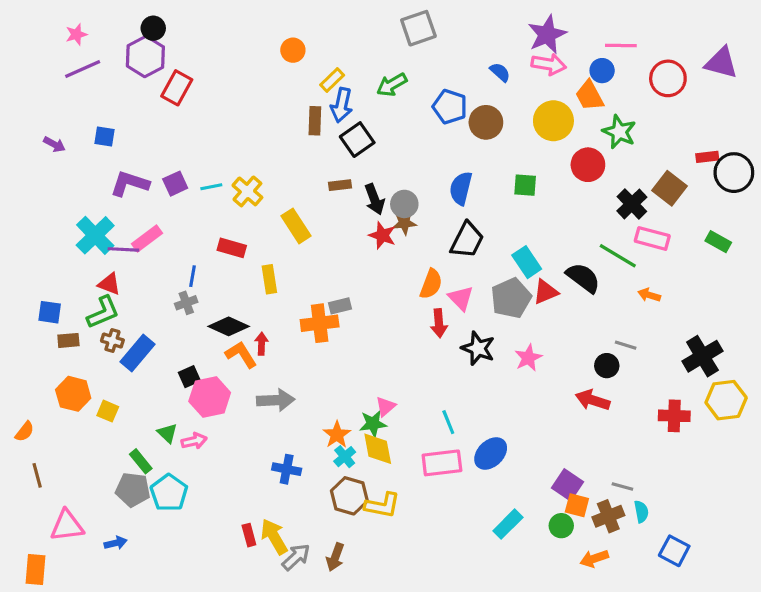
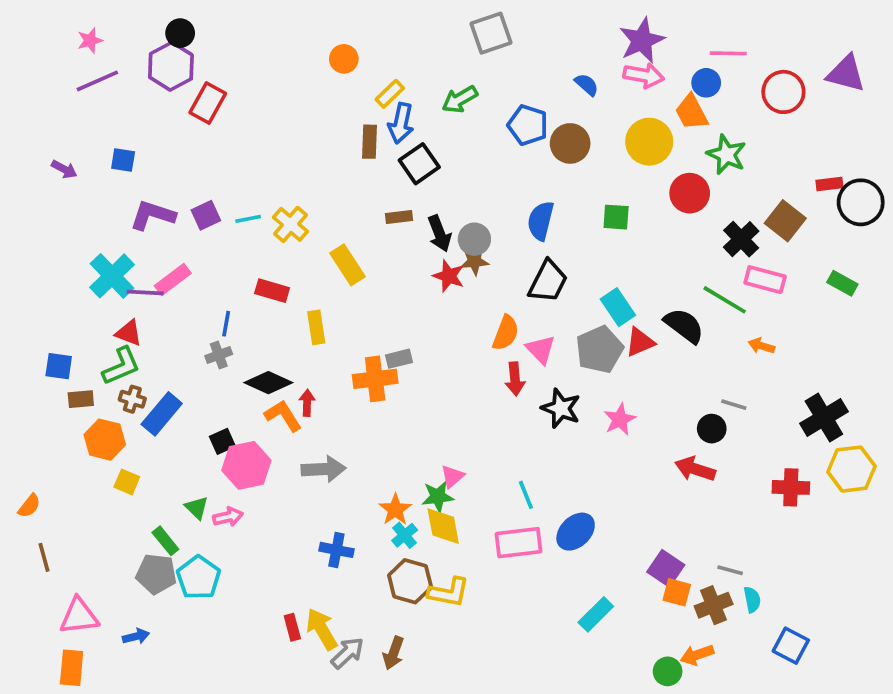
orange hexagon: (73, 394) -> (105, 440), moved
green circle: (561, 526) -> (668, 671), moved
orange rectangle: (36, 570) -> (72, 668), moved

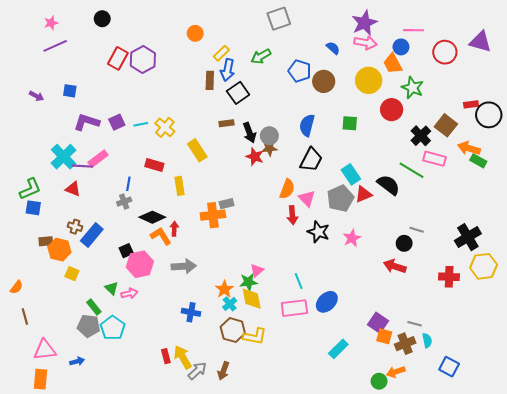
purple hexagon: (171, 66) -> (143, 59), moved
orange arrow: (761, 346) -> (469, 148), moved, size x1.5
green L-shape: (121, 366) -> (30, 189), moved
brown rectangle: (81, 399) -> (46, 241), moved

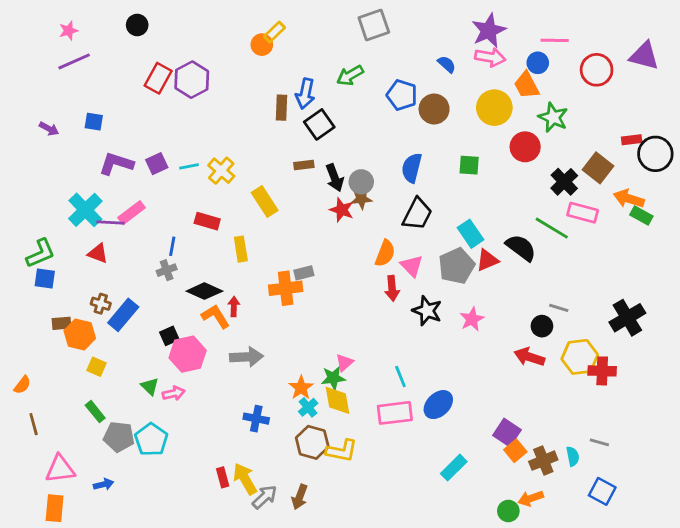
yellow rectangle: (221, 53) -> (274, 32), moved
yellow hexagon: (484, 266) -> (580, 357), moved
green rectangle: (94, 307) -> (95, 412), moved
gray line: (415, 324) -> (599, 442), moved
orange square: (384, 336) -> (515, 451), turned 35

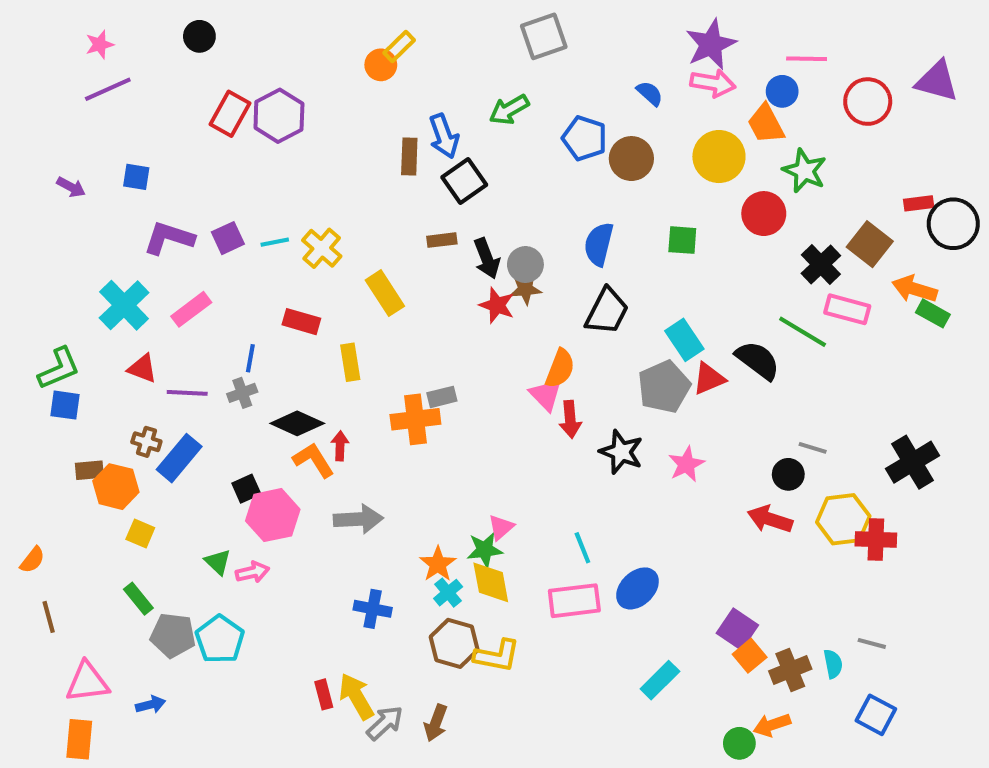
blue arrow: (305, 94) -> (444, 136), turned -32
purple line: (111, 222) -> (187, 393), moved
pink triangle: (412, 266) -> (546, 395), moved

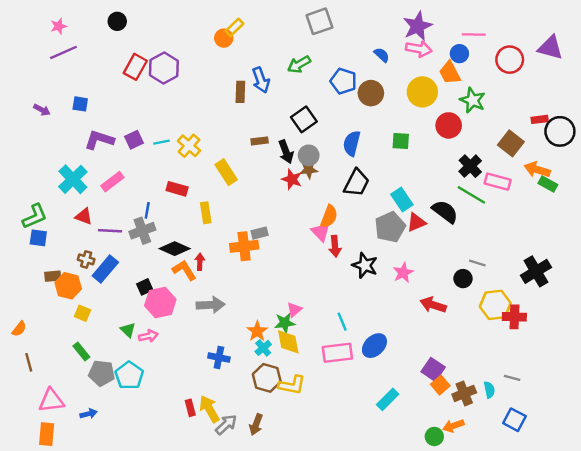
black square: (464, 181) -> (304, 119), moved
black cross: (821, 265) -> (470, 166), moved
gray cross: (242, 393) -> (142, 231), size x1.5
red arrow: (770, 519) -> (433, 305), moved

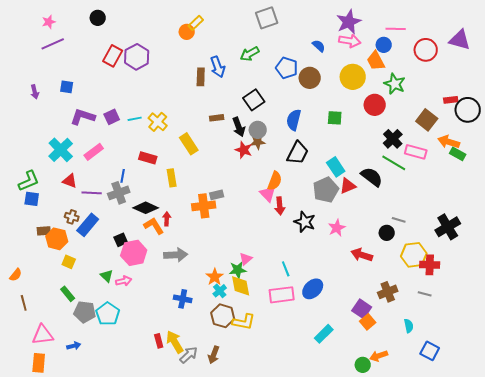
purple arrow: (42, 110) -> (35, 92), turned 48
gray line: (512, 378) -> (425, 294), moved
brown cross: (464, 393) -> (388, 292), moved

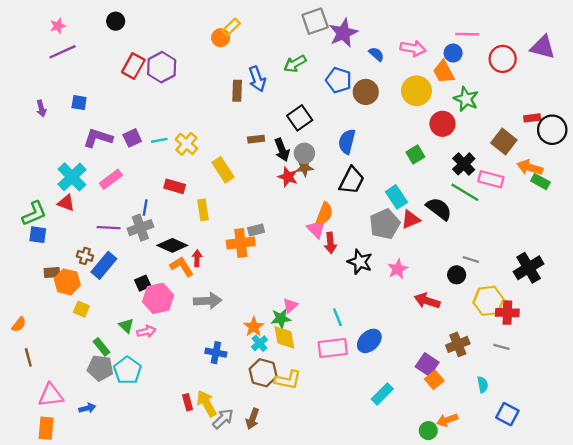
purple star: (349, 22) -> (343, 33), moved
green square: (335, 118) -> (415, 154), moved, turned -35
red triangle: (70, 181) -> (66, 203), moved
green rectangle: (68, 294) -> (101, 347), moved

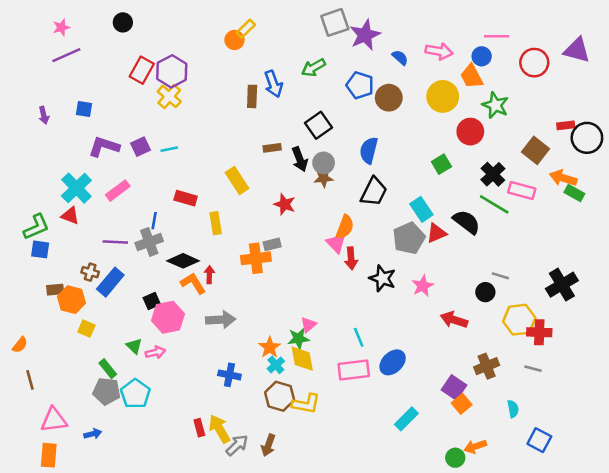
yellow cross: (186, 144) -> (169, 96), moved
red star: (288, 177) -> (285, 204), moved

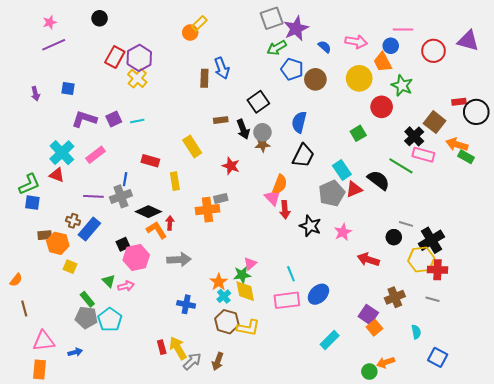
green arrow: (314, 68) -> (277, 48), moved
black cross: (493, 174) -> (414, 136), moved
black cross: (562, 285) -> (431, 240), moved

